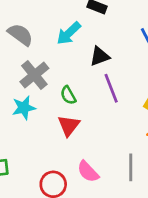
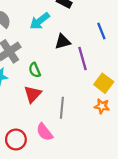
purple line: (111, 88) -> (82, 58), moved
gray line: (131, 167) -> (62, 108), moved

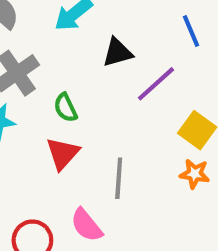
purple line: (82, 58) -> (156, 84), turned 65

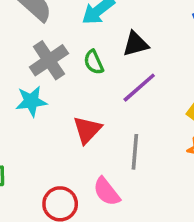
purple line: (156, 84) -> (139, 88), moved
green semicircle: (65, 108) -> (94, 62), moved

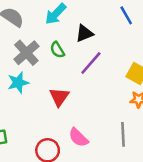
gray line: (135, 152) -> (123, 134), moved

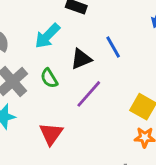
blue line: (126, 15) -> (113, 47), moved

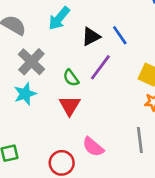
blue line: (113, 47) -> (120, 35), moved
green semicircle: (49, 78) -> (71, 78), moved

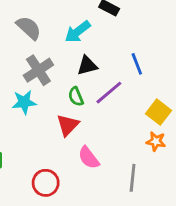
black triangle: (91, 37) -> (87, 66), moved
pink semicircle: (93, 147) -> (89, 158), moved

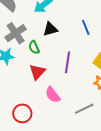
purple line: (109, 93) -> (68, 62), moved, turned -40
green semicircle: (76, 97) -> (34, 47), moved
gray line: (133, 178) -> (84, 109), turned 60

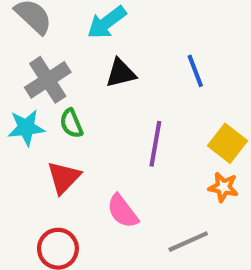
green semicircle: (34, 47) -> (71, 123), moved
red triangle: (37, 72) -> (64, 177), moved

